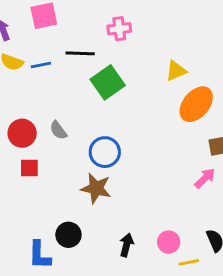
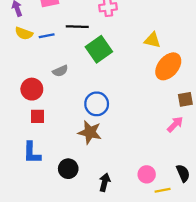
yellow triangle: (176, 71) -> (152, 40), turned 36
gray semicircle: (58, 130) -> (60, 71), moved, turned -77
black arrow: (127, 245) -> (105, 182), moved
blue L-shape: (39, 255) -> (32, 153), moved

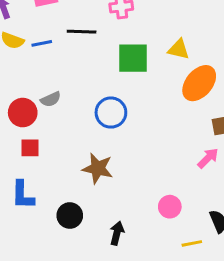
green square: (99, 49) -> (133, 58), moved, turned 35
gray semicircle: (60, 71) -> (51, 99), moved
blue circle: (97, 104) -> (111, 113), moved
pink circle: (147, 174) -> (170, 207), moved

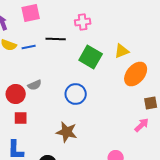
yellow triangle: (179, 49) -> (122, 51), turned -35
green square: (133, 58) -> (91, 57), turned 30

